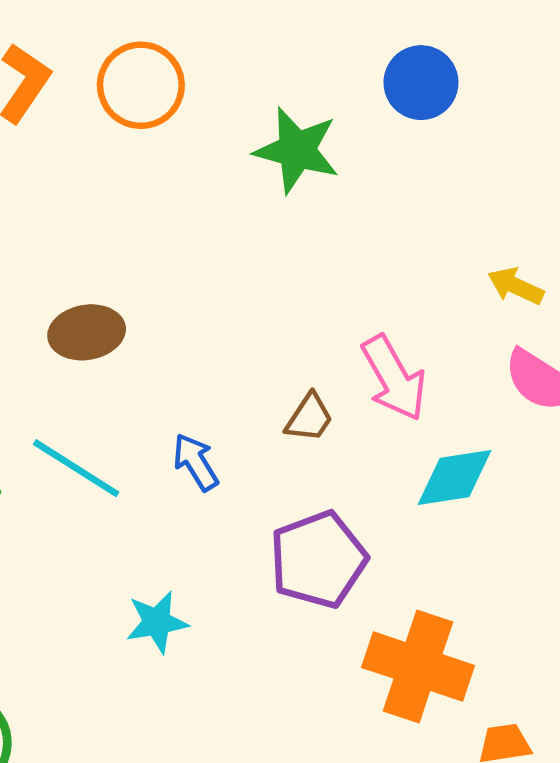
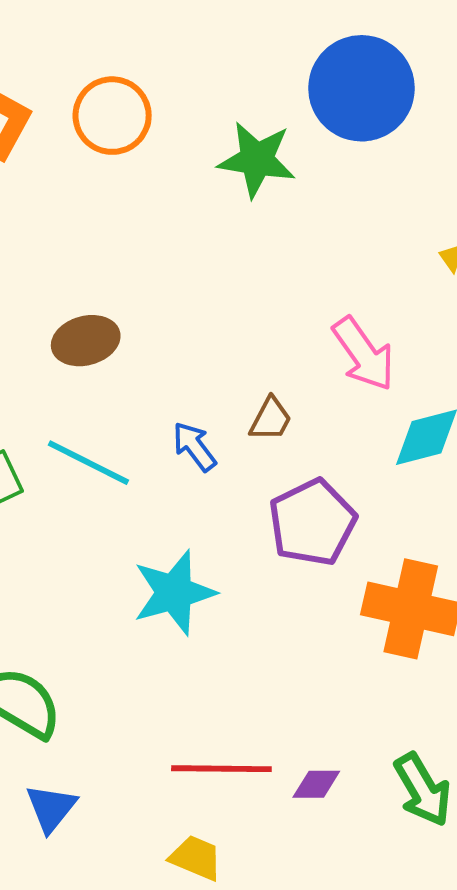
blue circle: (421, 83) -> (362, 88), size x1.6
brown trapezoid: (309, 418) -> (271, 419), moved
cyan star: (157, 622) -> (174, 593), size x1.5

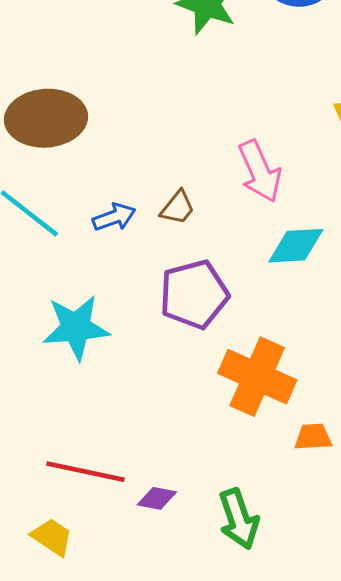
brown ellipse: (86, 341) -> (46, 118), size x1.5
blue arrow: (194, 446) -> (114, 217), turned 96

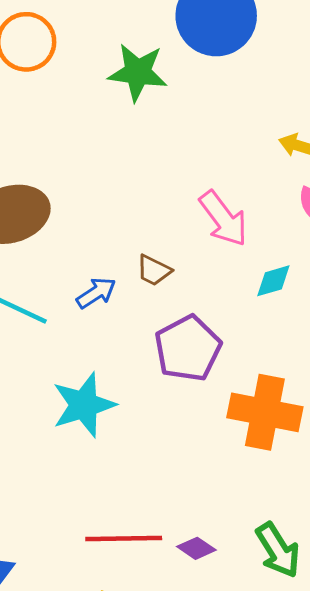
brown trapezoid: (178, 208) -> (154, 270), turned 90
cyan diamond: (296, 246) -> (273, 281), size x0.7
purple diamond: (157, 498) -> (196, 548), turned 36

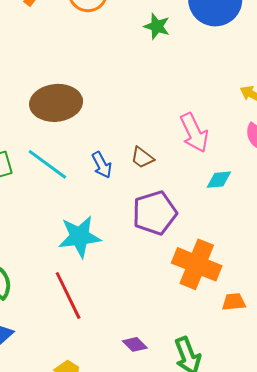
green star: (138, 72) -> (157, 26), size x0.7
blue arrow: (96, 293) -> (102, 165), turned 84
red line: (124, 538) -> (68, 296), moved, turned 54

